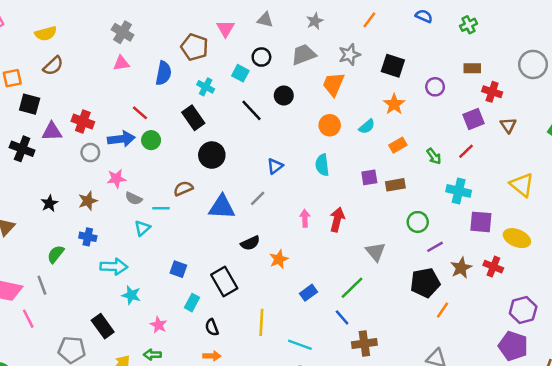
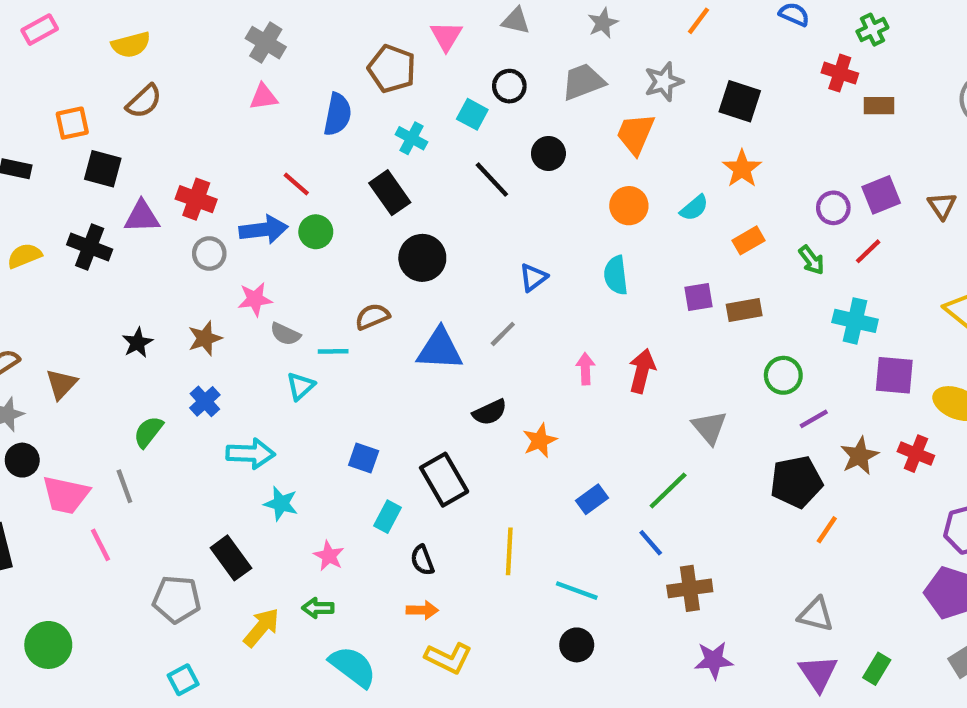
purple circle: (435, 87) -> (833, 208), moved
red cross: (492, 92) -> (840, 73), moved
blue cross: (88, 237) -> (205, 401), turned 35

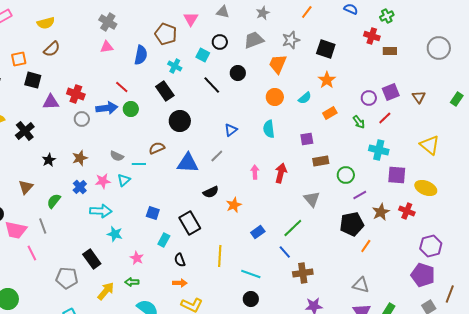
black cross: (90, 247) -> (25, 131), moved, turned 30
pink star: (255, 299) -> (103, 181), moved
brown rectangle: (744, 310) -> (321, 161), moved
brown triangle: (61, 384) -> (26, 187), moved

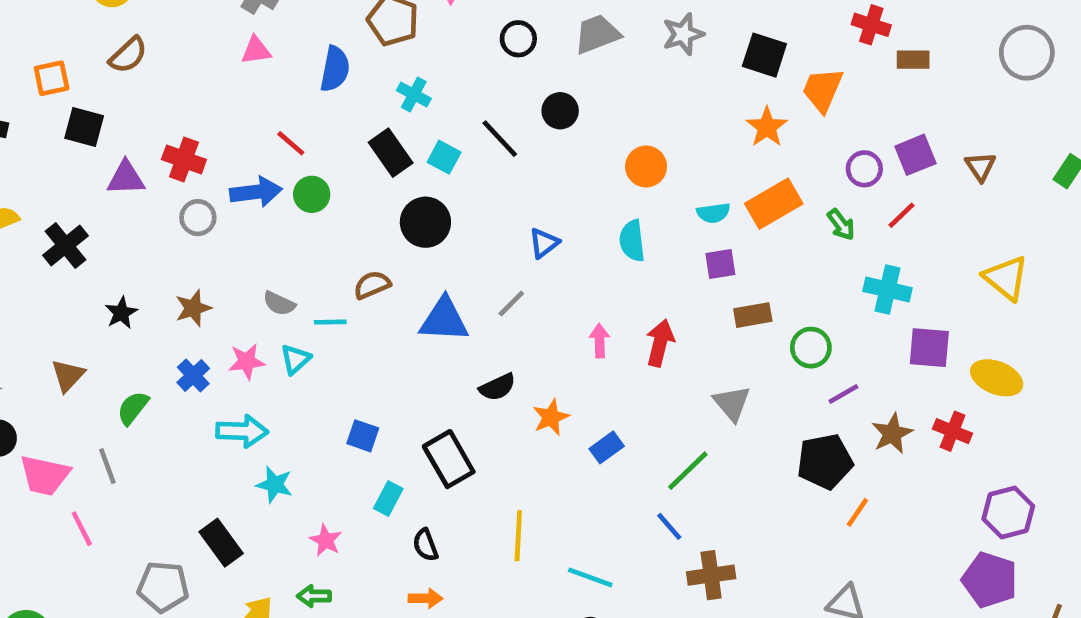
cyan square: (203, 55) -> (444, 157), moved
orange trapezoid: (278, 64) -> (823, 90), moved
cyan semicircle: (305, 98) -> (713, 213), moved, turned 32
orange rectangle: (330, 113) -> (774, 204), size x1.6
blue rectangle: (258, 232) -> (607, 447), moved

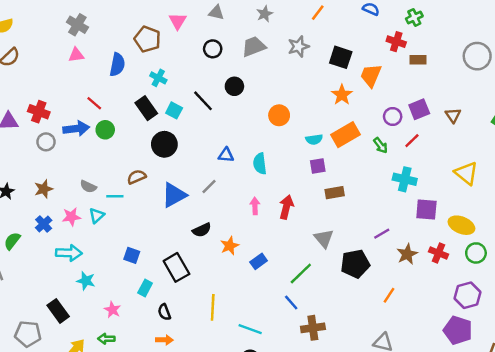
cyan semicircle: (632, 241) -> (260, 164), moved
blue triangle: (544, 243) -> (226, 155), turned 42
blue triangle: (444, 320) -> (174, 195), turned -32
green circle: (811, 348) -> (476, 253), moved
black pentagon: (825, 461) -> (355, 264), moved

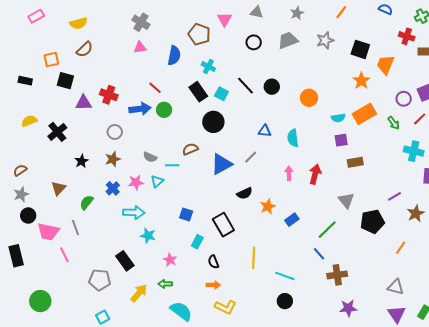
black circle: (234, 86) -> (272, 87), moved
gray circle: (46, 142) -> (115, 132), moved

